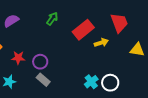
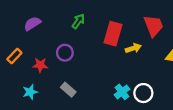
red rectangle: (83, 30) -> (113, 34), turned -35
purple circle: (40, 62) -> (65, 53), moved

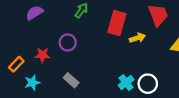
orange rectangle: (14, 56) -> (16, 64), moved

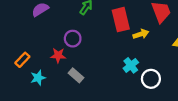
red rectangle: (117, 23) -> (121, 20), turned -30
red star: (43, 55) -> (58, 55), moved
cyan cross: (126, 83) -> (131, 65), moved

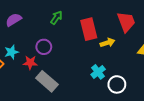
gray rectangle: (76, 75) -> (47, 81), size x1.5
cyan star: (38, 78) -> (11, 52), moved

